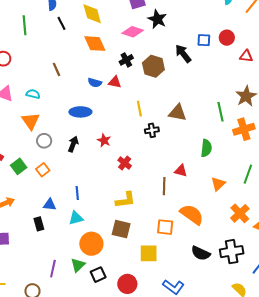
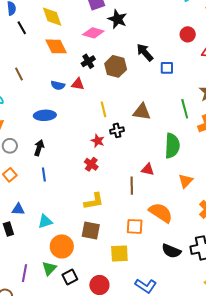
blue square: (204, 40) -> (167, 68), moved
red star: (104, 140) -> (98, 141), moved
green semicircle: (206, 148) -> (172, 146), size x1.4
blue line: (77, 193) -> (44, 175), moved

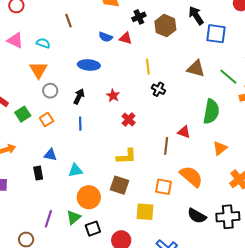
blue square: (167, 68) -> (216, 34), size x1.5
green line: (185, 109) -> (228, 77), turned -42
brown triangle: (142, 112) -> (196, 69), moved
black cross: (117, 130) -> (158, 89), turned 32
red star: (98, 141) -> (113, 96), moved

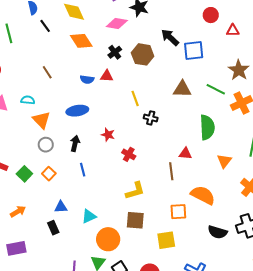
orange triangle: (38, 70) -> (41, 120), moved

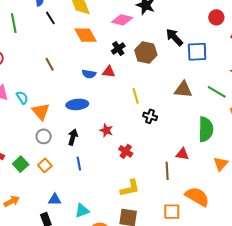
cyan semicircle: (28, 100) -> (22, 98), moved, turned 48

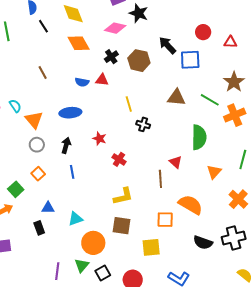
red circle: (216, 17) -> (203, 32), moved
red triangle: (182, 154) -> (176, 162), turned 32
green square: (21, 164) -> (16, 189), moved

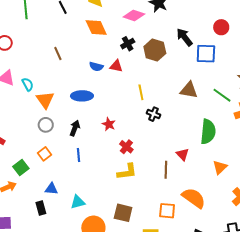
yellow L-shape: (123, 196) -> (127, 172), moved

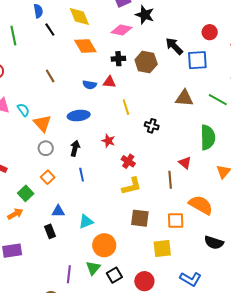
black cross: (128, 44) -> (118, 59), turned 32
yellow line: (141, 92) -> (126, 107), moved
brown square: (123, 213) -> (140, 218), moved

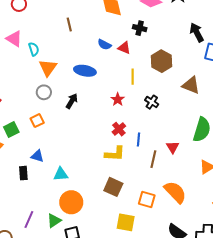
brown hexagon: (146, 62) -> (162, 61), moved
red star: (108, 141) -> (118, 99), moved
blue line: (82, 175) -> (138, 139), moved

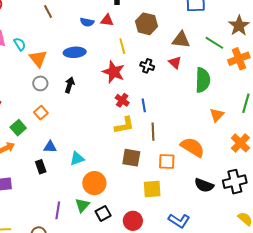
red star: (118, 99) -> (114, 72), size x1.6
red triangle: (173, 147) -> (175, 62), moved
brown line: (153, 159) -> (153, 132), moved

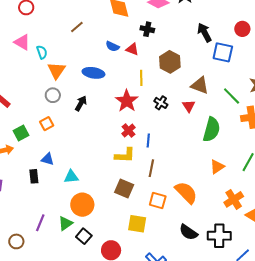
brown line: (48, 12) -> (77, 27), turned 64
black square: (103, 213) -> (84, 236), turned -35

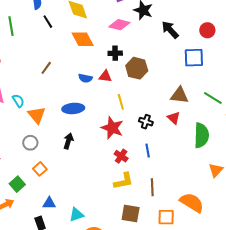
black arrow: (204, 32) -> (170, 30), moved
brown hexagon: (170, 62) -> (137, 68), moved
gray circle: (53, 95) -> (30, 143), moved
blue line: (148, 140) -> (148, 151), moved

